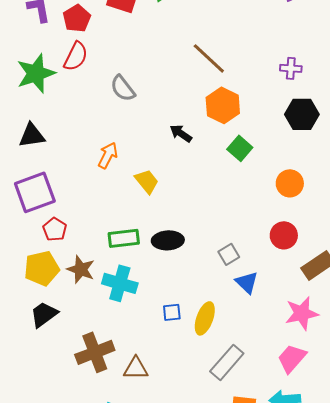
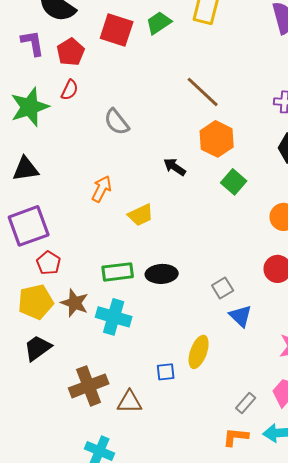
red semicircle: (76, 56) -> (70, 90), size x0.7
yellow trapezoid: (147, 181) -> (141, 215), turned 104
blue square: (172, 312) -> (166, 372), moved
gray rectangle: (227, 362) -> (246, 403), moved, size x0.6

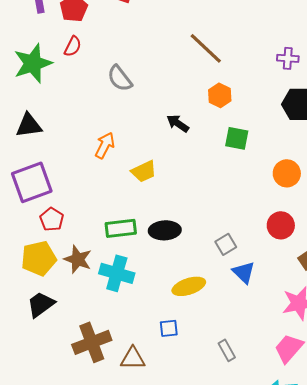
orange hexagon: (217, 139) -> (220, 95), size x0.7
green square: (234, 182) -> (237, 138), turned -30
yellow ellipse: (199, 352) -> (189, 286), moved, turned 52
gray rectangle: (246, 403) -> (227, 350), moved, turned -70

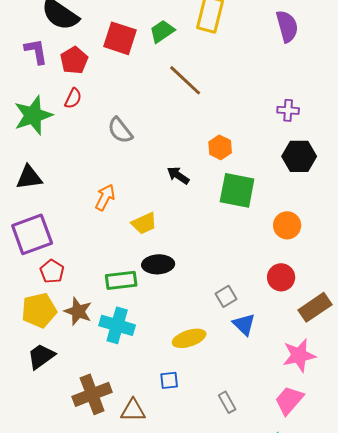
brown line: (206, 48) -> (185, 80), moved
green square: (237, 138) -> (237, 190), size x1.5
black ellipse: (165, 230) -> (158, 264), moved

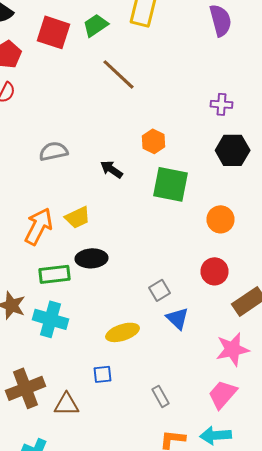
gray semicircle: (120, 130) -> (54, 151), moved, turned 116
orange arrow: (105, 197) -> (38, 226), moved, size x1.4

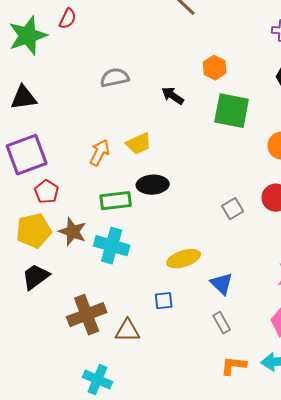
orange arrow: (38, 226) -> (100, 153), size x0.7
gray square: (160, 290) -> (233, 209), moved
blue triangle: (178, 318) -> (222, 284), moved

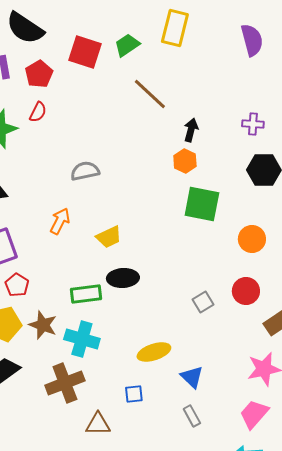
black arrow: (173, 96) -> (191, 130), moved, turned 70
orange arrow: (100, 153) -> (60, 221), moved
brown cross: (87, 315) -> (65, 383), moved

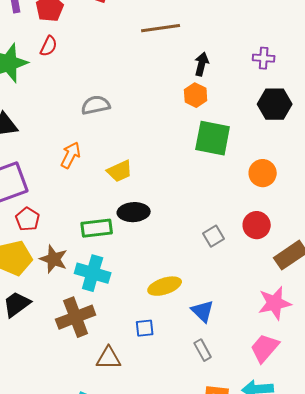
brown line: (150, 94) -> (161, 28), turned -51

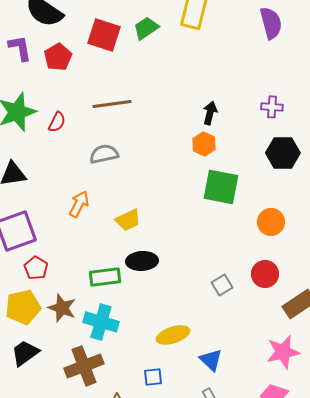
brown line: (161, 28) -> (112, 104), moved
red semicircle: (49, 46) -> (57, 122), moved

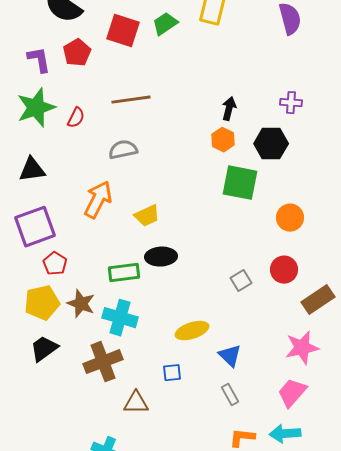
purple L-shape: (20, 48) -> (39, 60), moved
black hexagon: (283, 153) -> (271, 144), moved
orange arrow: (79, 204) -> (98, 200), size x1.4

